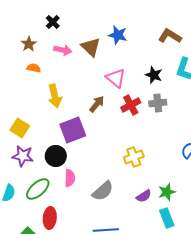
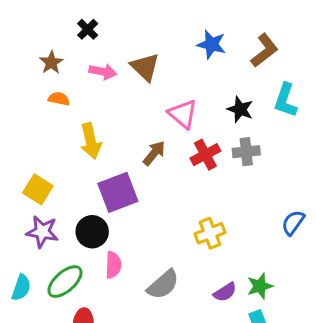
blue star: (118, 35) -> (211, 44), moved
brown L-shape: (170, 36) -> (264, 50), turned 110

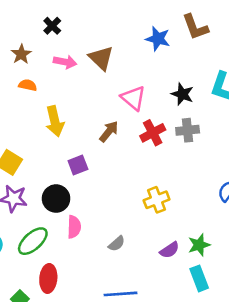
brown L-shape: (264, 50) -> (195, 27), moved, turned 108
purple square: (118, 192) -> (78, 165), size x0.6
gray semicircle: (163, 285) -> (117, 244), size x0.6

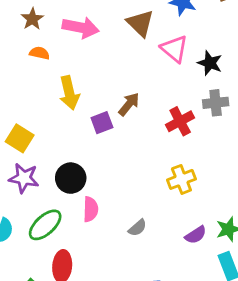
brown triangle: (101, 58) -> (140, 23), moved
pink arrow: (65, 62) -> (81, 28), size x1.4
pink triangle: (133, 98) -> (174, 49), moved
red cross: (153, 133) -> (180, 121), moved
purple square: (78, 165) -> (102, 123), moved

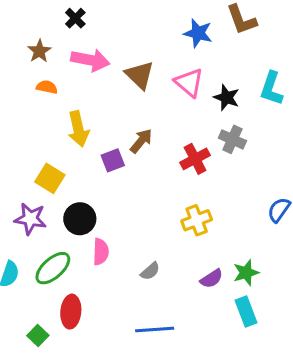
brown triangle: (140, 23) -> (140, 75), moved
gray cross: (216, 103) -> (232, 139), turned 30
yellow square: (20, 138) -> (50, 178), moved

